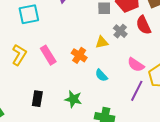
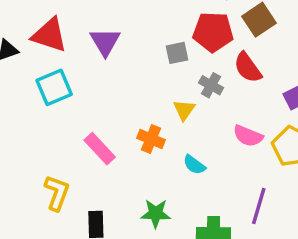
yellow triangle: (102, 42) -> (184, 110), turned -32
yellow L-shape: (19, 55) -> (57, 193), moved
purple line: (137, 91) -> (259, 206), moved

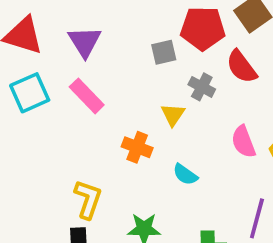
pink semicircle: (248, 136) -> (243, 142), turned 48
pink rectangle: (100, 149) -> (87, 96), moved
yellow L-shape: (57, 193) -> (88, 199), moved

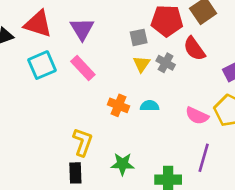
yellow triangle: (173, 115) -> (142, 64), moved
pink semicircle: (243, 142) -> (197, 116), moved, turned -45
cyan semicircle: (185, 175) -> (150, 106), moved, turned 144

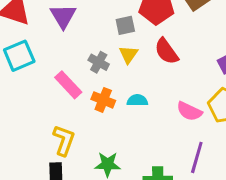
red semicircle: (194, 49) -> (166, 51), moved
gray cross: (166, 63) -> (99, 62), moved
pink rectangle: (83, 68) -> (68, 85), moved

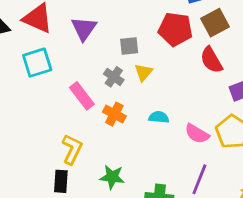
gray square: (125, 25) -> (129, 46), moved
red semicircle: (166, 51) -> (211, 60), moved
cyan semicircle: (137, 100) -> (159, 117), moved

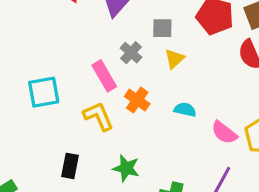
cyan square: (37, 63) -> (44, 92), moved
gray cross: (114, 77) -> (131, 53), moved
yellow L-shape: (72, 149) -> (98, 116), moved, turned -56

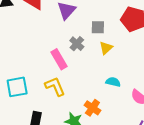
cyan square: (44, 92) -> (17, 87), moved
orange cross: (137, 100) -> (92, 108), moved

